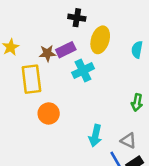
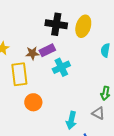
black cross: (77, 18) -> (56, 24), size x1.5
yellow ellipse: (100, 40) -> (83, 26), moved
gray triangle: (128, 140) -> (98, 113), moved

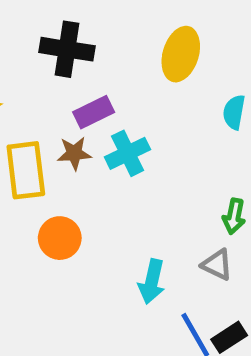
black cross: (56, 24) -> (67, 49), moved
brown star: (32, 53) -> (74, 153), moved

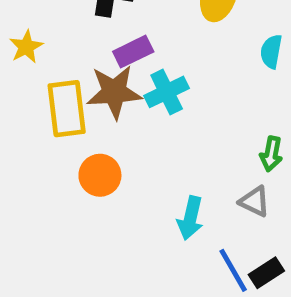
brown star: (74, 153) -> (114, 92), size x1.6

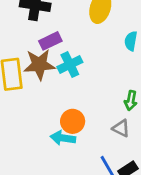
orange circle: (100, 175) -> (73, 121), moved
cyan arrow: (190, 218) -> (63, 138), moved, turned 85

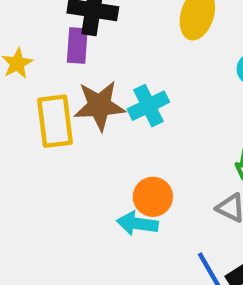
purple rectangle: (50, 41) -> (77, 46), moved, turned -60

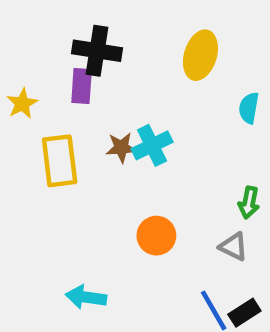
brown star: (99, 106) -> (121, 148), moved, size x0.6
cyan arrow: (137, 223) -> (86, 297), moved

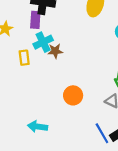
cyan cross: (152, 145) -> (43, 42), moved
yellow rectangle: (60, 161) -> (24, 58), size x0.6

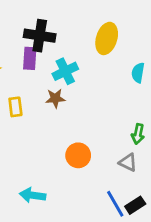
cyan cross: (43, 42) -> (65, 71), moved

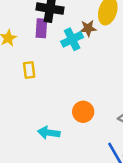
brown star: (55, 98) -> (88, 28), moved
cyan arrow: (33, 195) -> (49, 133), moved

